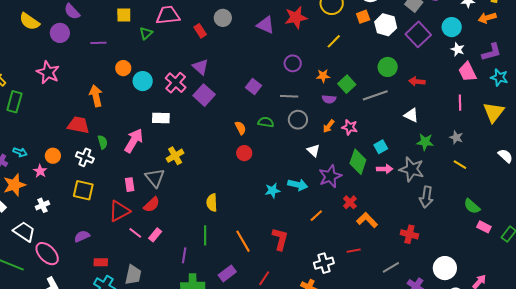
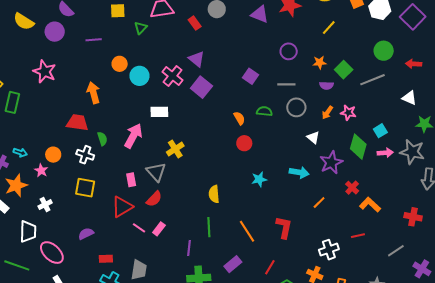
cyan star: (272, 191) -> (259, 179), moved
white trapezoid: (24, 231) -> (28, 231), turned 60

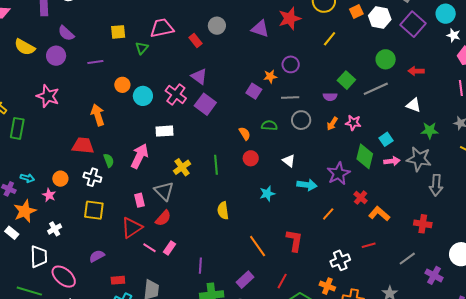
orange star: (320, 62) -> (270, 76), moved
white triangle: (313, 137) -> (289, 161), moved
green line: (209, 227) -> (216, 165), moved

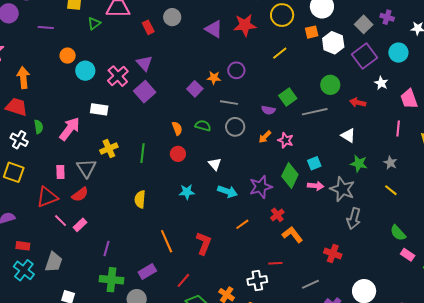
white star: (454, 35) -> (381, 83), moved
orange arrow: (98, 115) -> (23, 78), moved
white cross: (340, 260) -> (257, 281), moved

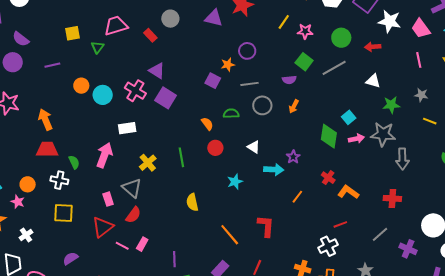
white star: (381, 83) -> (390, 21), size x1.6
pink star: (286, 140) -> (305, 31), moved
purple star: (261, 187) -> (293, 157), moved, size x0.6

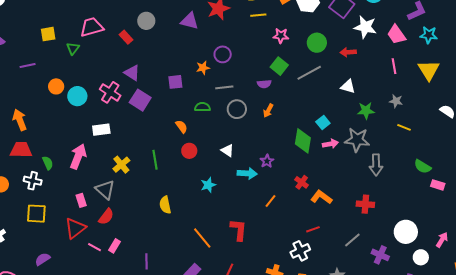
yellow line: (284, 22) -> (258, 15), moved, turned 49
purple square: (213, 81) -> (175, 82), moved, turned -35
green semicircle: (231, 114) -> (202, 107), moved

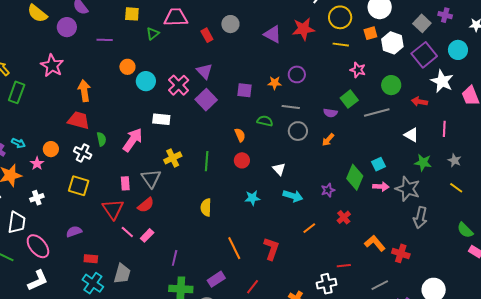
pink line: (394, 66) -> (444, 129), moved
purple star: (267, 161) -> (328, 190), moved
orange L-shape: (321, 197) -> (375, 243), moved
red triangle: (75, 228) -> (113, 209), turned -40

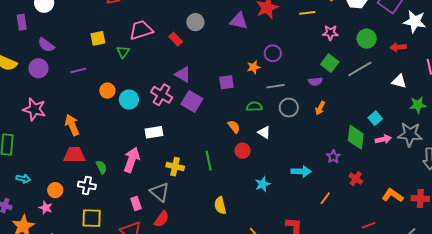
cyan arrow: (18, 143) -> (23, 179), moved
yellow cross: (173, 158) -> (175, 167), turned -36
white triangle: (279, 169) -> (264, 132), moved

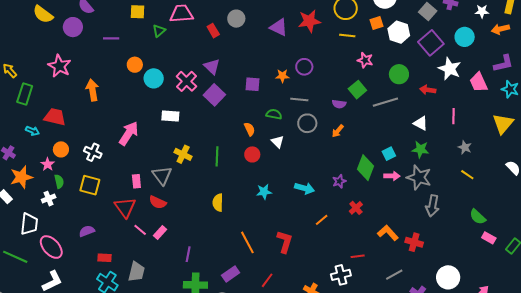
green star: (418, 105) -> (420, 149), moved
red trapezoid: (74, 155) -> (55, 117), moved
pink arrow: (132, 160) -> (129, 133), moved
green semicircle: (101, 167) -> (59, 181), moved
red semicircle: (162, 219) -> (158, 202), turned 66

